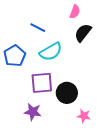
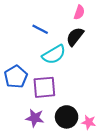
black semicircle: (83, 33) -> (75, 37), moved
blue pentagon: (15, 56) -> (16, 77), moved
black circle: (67, 93) -> (67, 117), moved

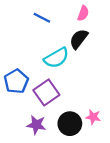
blue line: (40, 29) -> (42, 18), moved
purple square: (44, 87) -> (46, 92), turned -30
pink star: (89, 122) -> (93, 117), moved

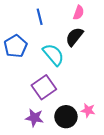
blue line: (42, 18) -> (40, 17), turned 49
cyan semicircle: (56, 58) -> (53, 55), turned -100
blue pentagon: (16, 81) -> (15, 46), moved

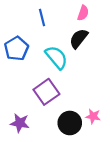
purple star: (34, 118) -> (20, 123), moved

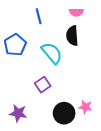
pink semicircle: (83, 13) -> (76, 12), turned 72
black semicircle: (79, 39) -> (72, 36), turned -42
purple square: (46, 92) -> (43, 85), size x0.7

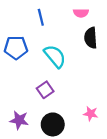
black semicircle: (72, 36) -> (91, 38), moved
blue pentagon: (15, 45) -> (16, 48), turned 30
black circle: (64, 113) -> (53, 124), moved

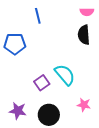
pink semicircle: (81, 13) -> (87, 12), moved
cyan semicircle: (55, 56) -> (65, 75), moved

